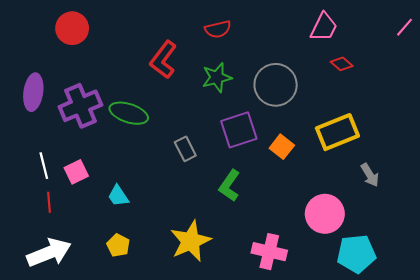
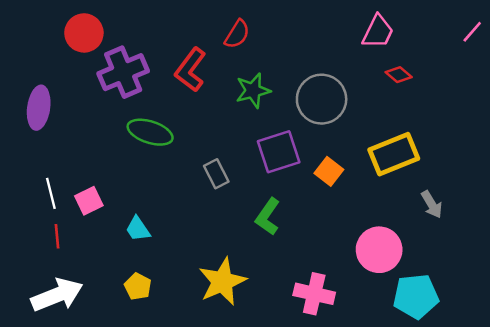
red semicircle: (218, 29) -> (237, 34), moved, turned -45
purple cross: (80, 106) -> (123, 72), moved

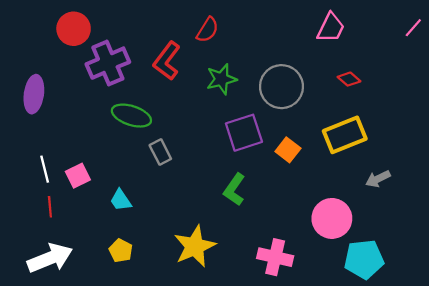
red diamond: (399, 75) -> (349, 79), moved
gray rectangle: (216, 174) -> (160, 152), moved
gray arrow: (432, 204) -> (378, 179), turned 95

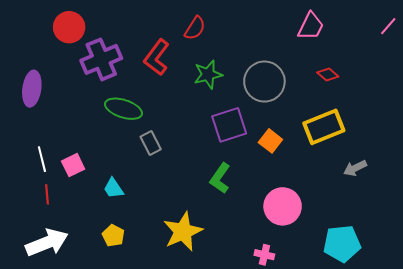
pink circle: (332, 218) -> (283, 206), moved
pink cross: (275, 257) -> (264, 255), moved, size x0.6

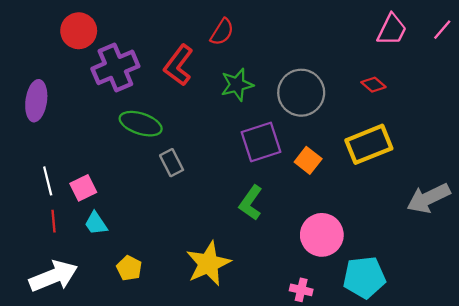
pink trapezoid: (311, 26) -> (392, 30), moved
gray arrow: (355, 168) -> (428, 198), moved, size x1.6
cyan trapezoid: (113, 188) -> (96, 223), moved
cyan pentagon: (342, 244) -> (364, 277), moved

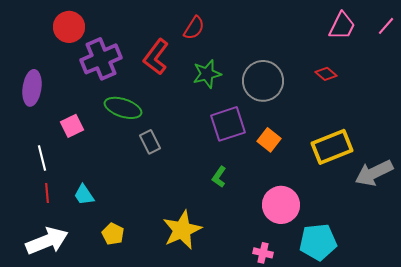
yellow rectangle: (369, 144) -> (332, 147), moved
pink square: (83, 188) -> (72, 126), moved
green L-shape: (251, 203) -> (219, 177), size x0.7

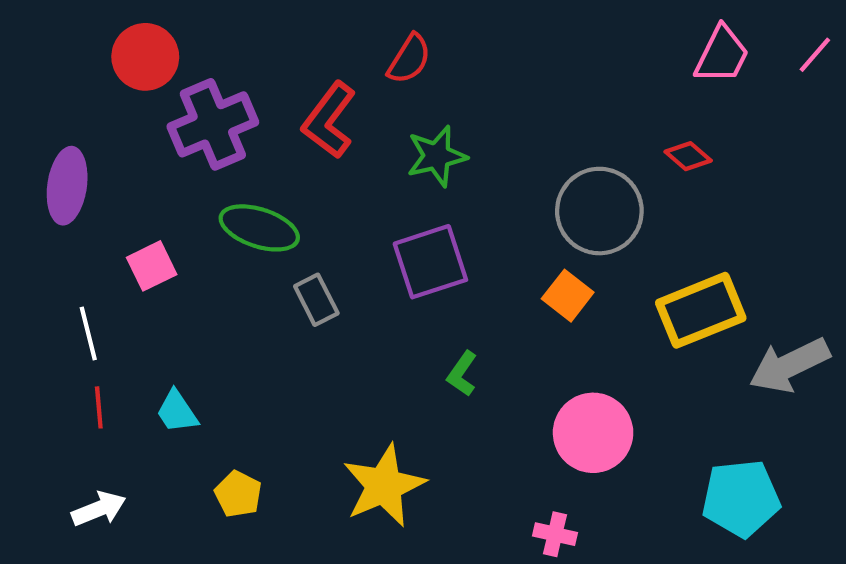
gray circle: (263, 81) -> (599, 211), moved
purple square: (228, 124) -> (430, 262), moved
white arrow: (47, 241) -> (99, 509), size x0.6
cyan pentagon: (318, 242) -> (741, 498), moved

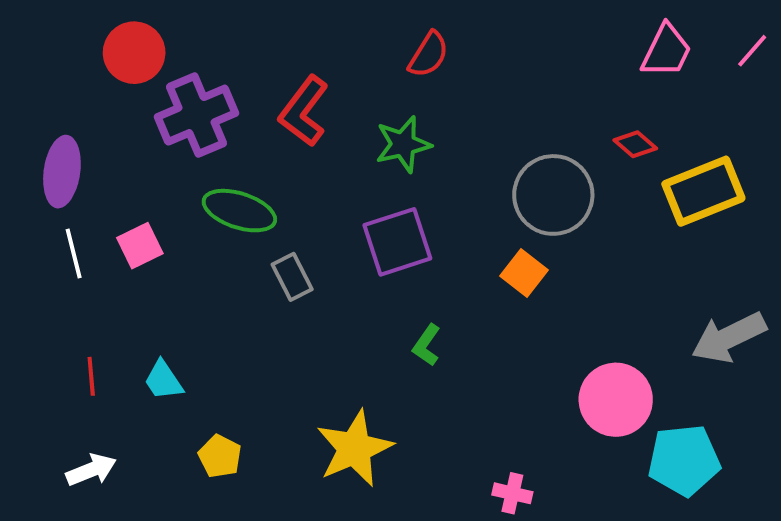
red semicircle: (409, 59) -> (429, 55), moved
yellow rectangle: (701, 310) -> (703, 191), moved
white line: (88, 334) -> (74, 253), moved
pink circle: (593, 433) -> (616, 400), moved

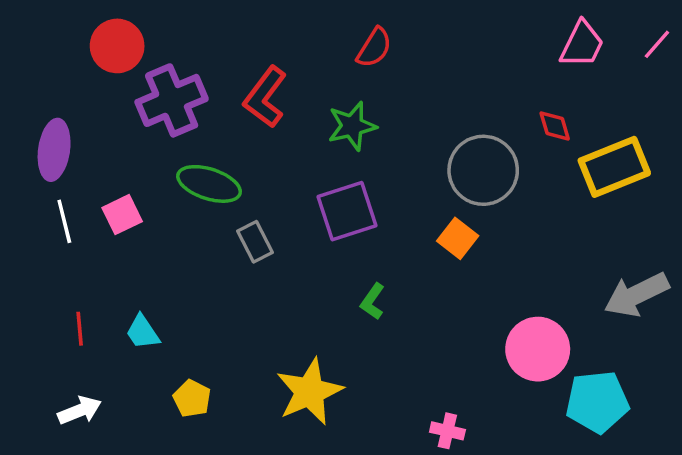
red diamond: (635, 144) -> (555, 126), turned 33

